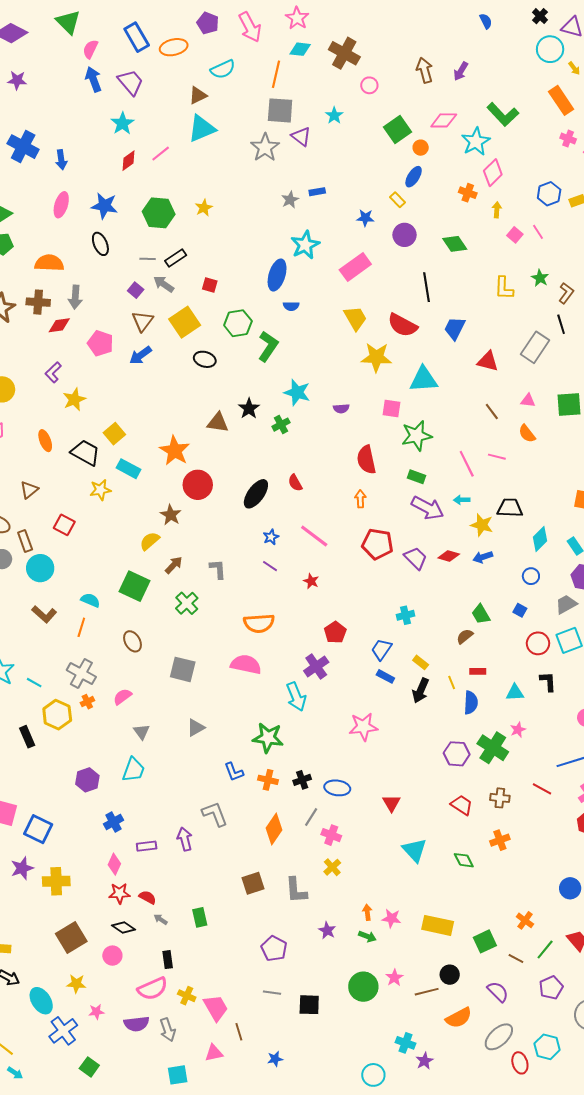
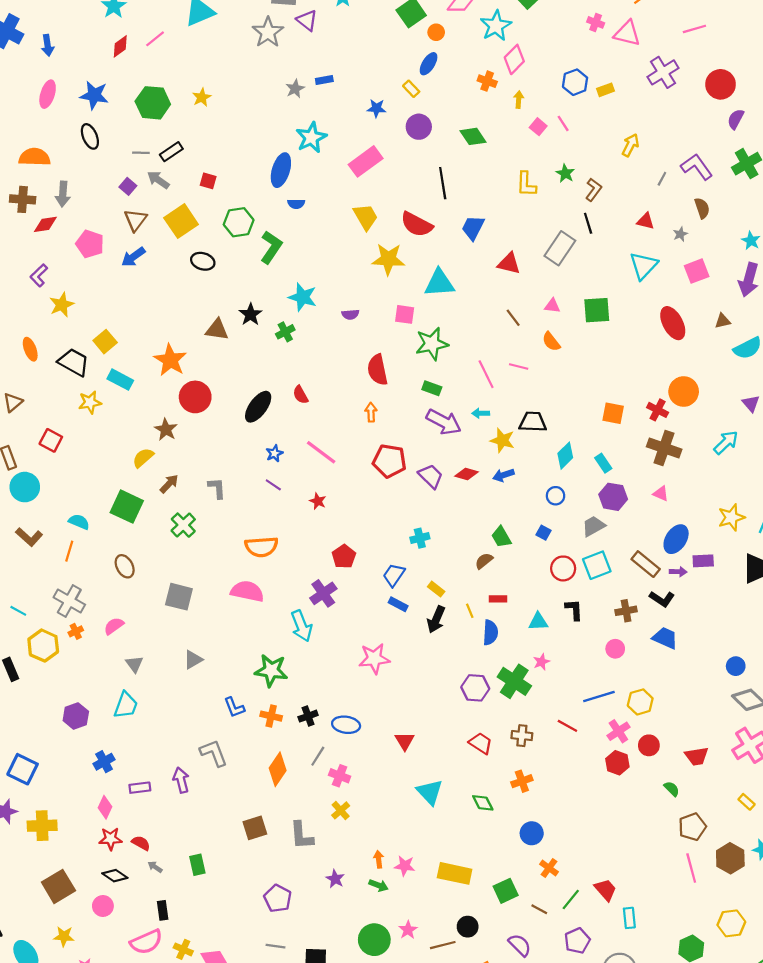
blue circle: (570, 888) -> (532, 833), moved

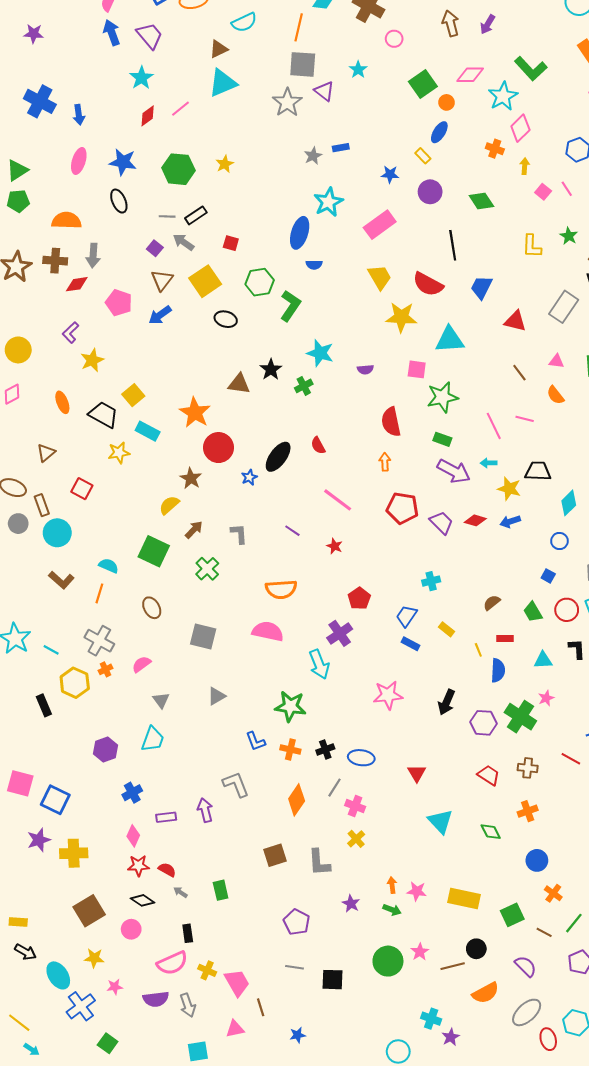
blue star: (274, 453) -> (249, 477), moved
green trapezoid: (501, 537) -> (533, 612), moved
black arrow: (436, 619) -> (447, 702), moved

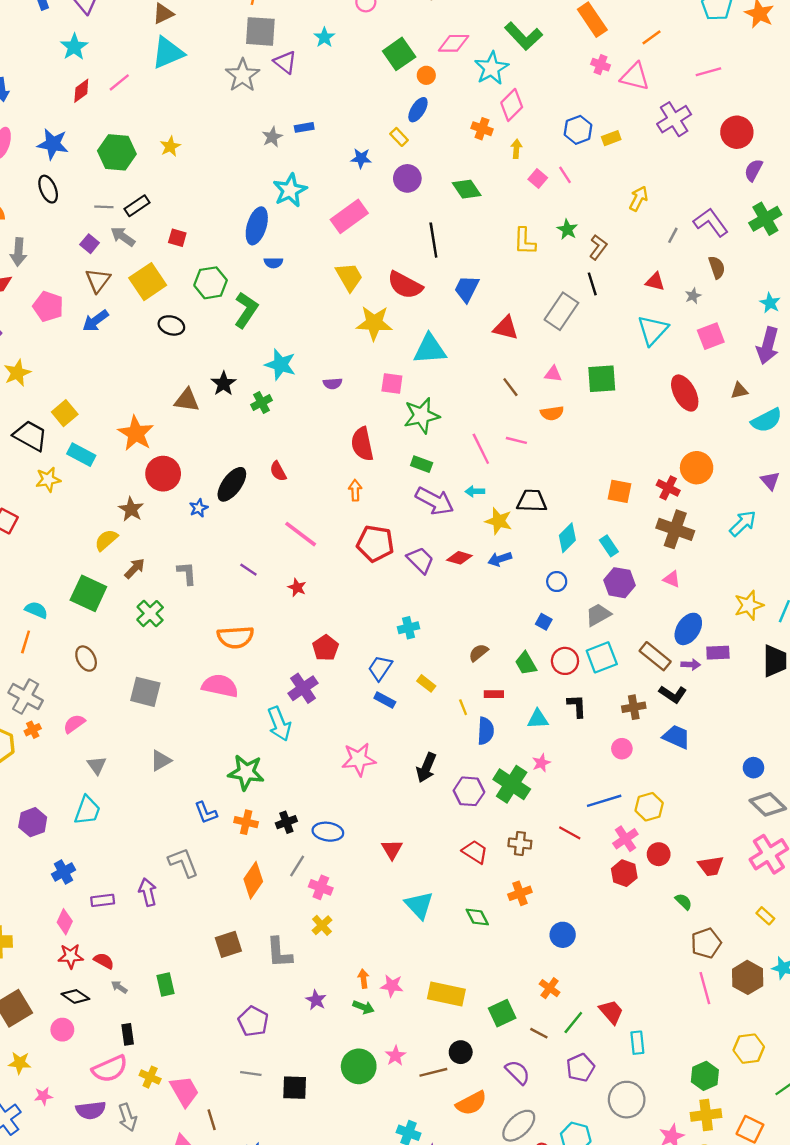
orange semicircle: (555, 395) -> (552, 413), turned -60
blue circle: (537, 860) -> (563, 935), moved

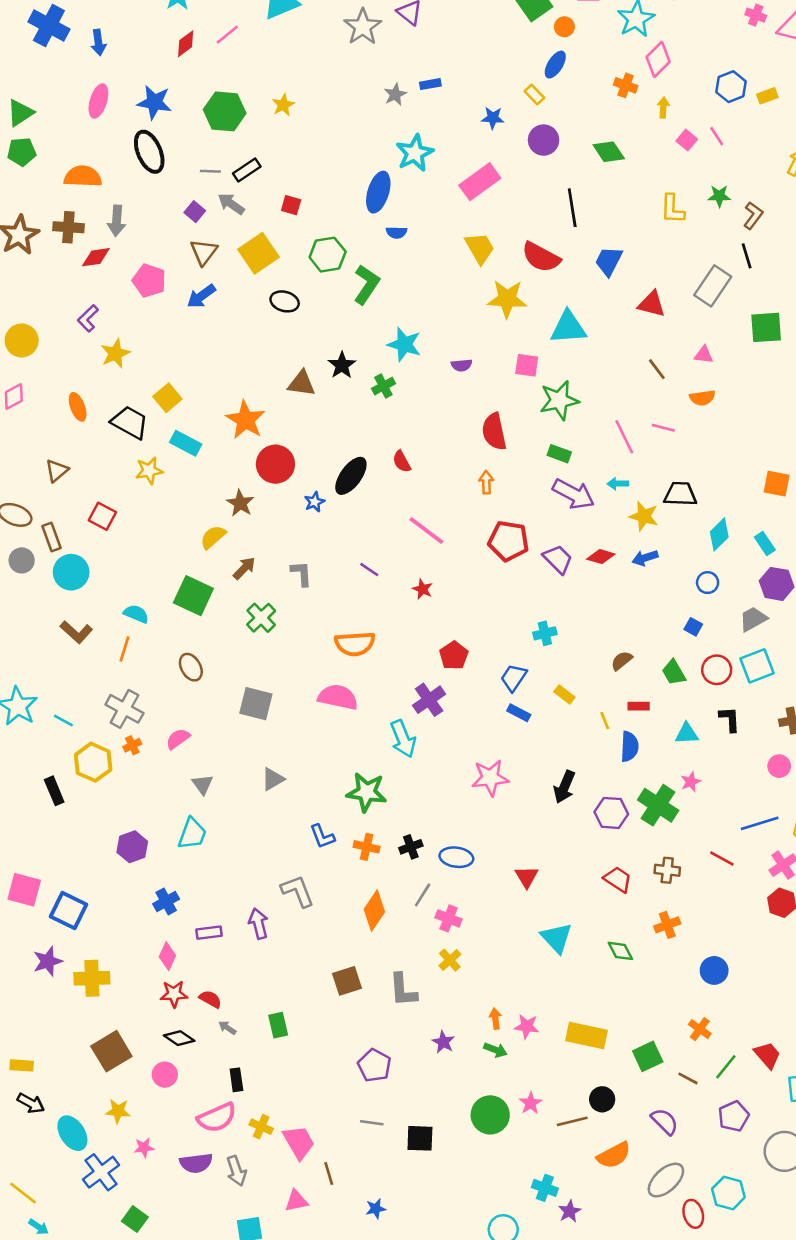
black ellipse: (48, 189) -> (149, 152), size x1.4
green star: (567, 229) -> (719, 196), turned -30
green square: (602, 379) -> (766, 327), moved

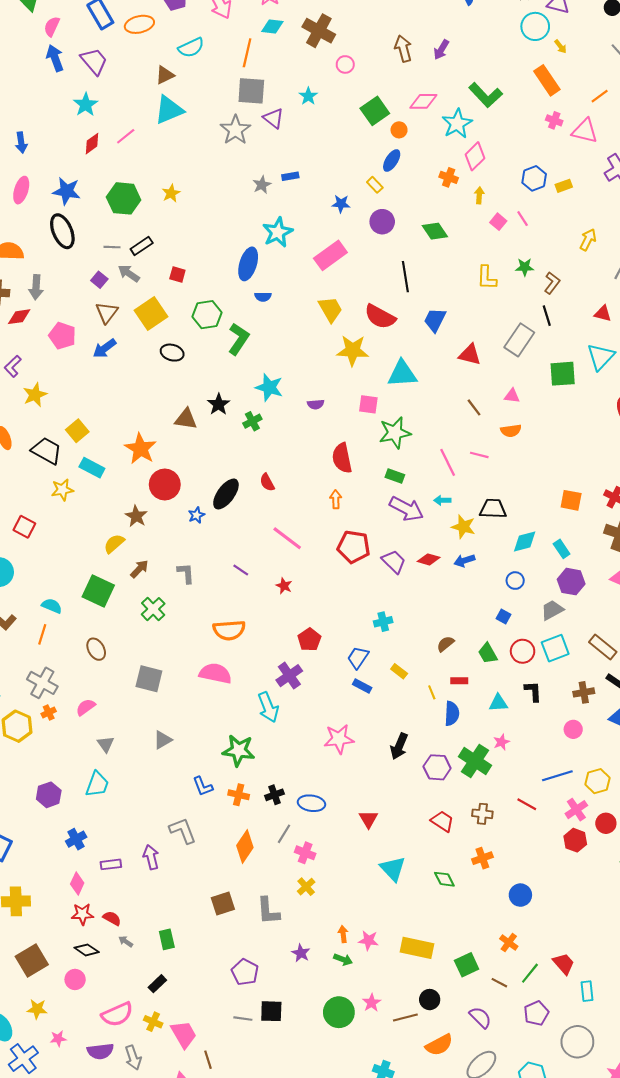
cyan diamond: (719, 534) -> (525, 541), turned 30
black rectangle: (236, 1080) -> (157, 984), moved, turned 54
black square: (420, 1138) -> (271, 1011), moved

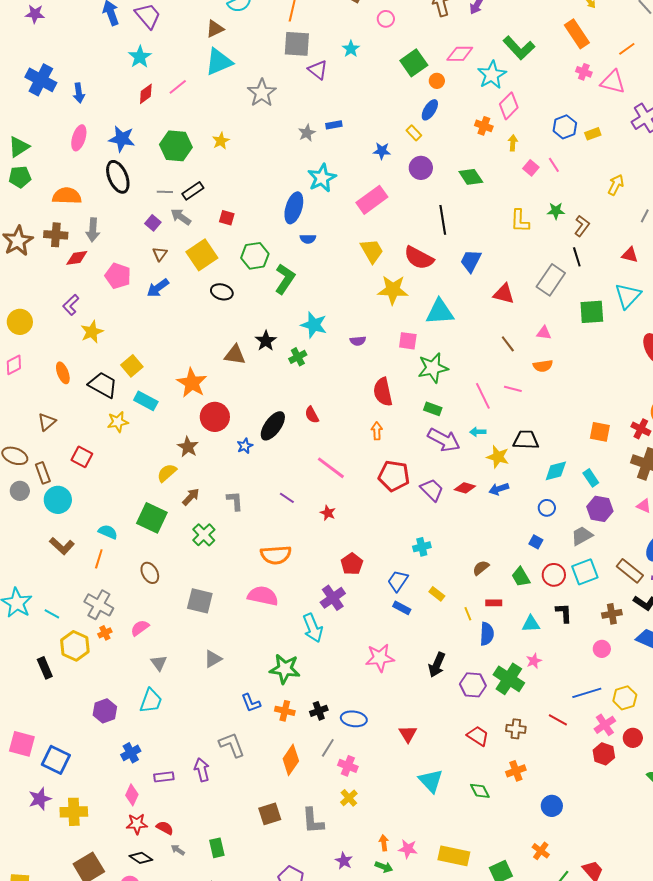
gray star: (235, 130) -> (262, 93), moved
brown triangle: (107, 312) -> (160, 254), size x0.7

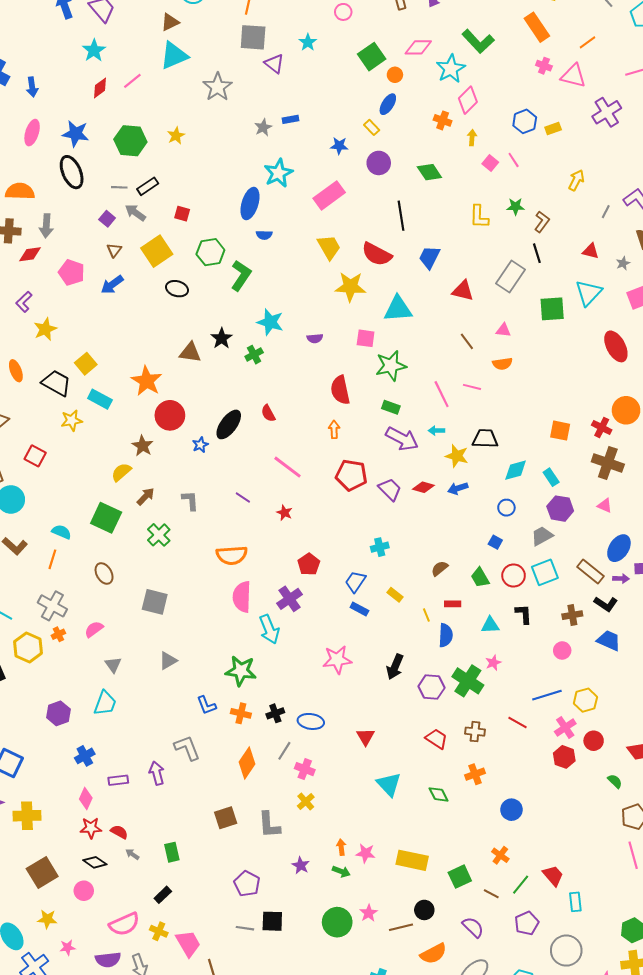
pink semicircle: (263, 596) -> (242, 597), moved, turned -100

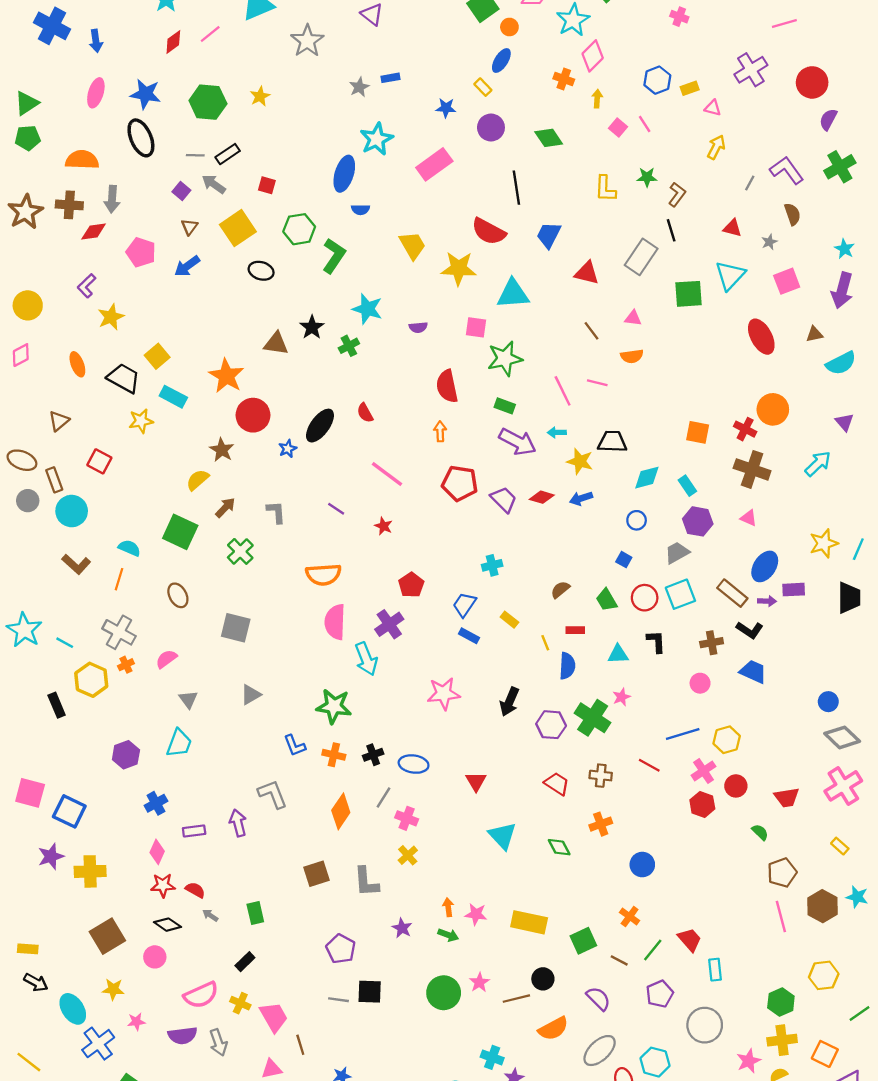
pink triangle: (573, 76) -> (713, 108), moved, size x0.6
yellow trapezoid: (329, 247) -> (412, 245), moved

